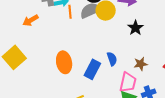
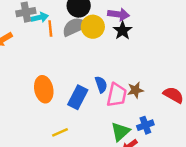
black star: (135, 28) -> (123, 31), moved
pink trapezoid: (128, 82) -> (117, 95), moved

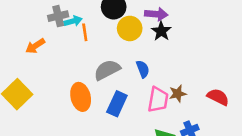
gray semicircle: (75, 27) -> (107, 70), moved
blue semicircle: (101, 84) -> (143, 69), moved

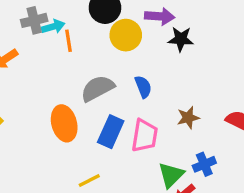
black star: (161, 31) -> (181, 39), moved, turned -30
pink trapezoid: (158, 100) -> (145, 136), moved

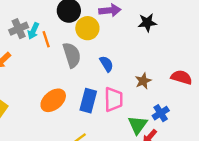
cyan arrow: (53, 27) -> (33, 31), turned 140
black star: (181, 39) -> (147, 23), moved
gray semicircle: (98, 88) -> (72, 55), moved, turned 110
orange ellipse: (64, 123) -> (53, 100), turned 75

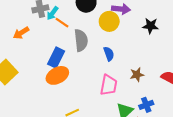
yellow circle: (87, 28) -> (109, 21), moved
orange line: (46, 39) -> (62, 23), turned -48
blue rectangle: (88, 101) -> (56, 58), moved

